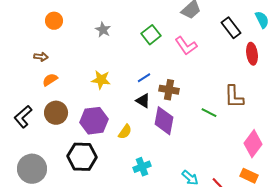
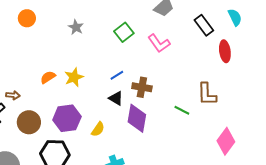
brown arrow: (41, 57) -> (13, 95), moved
orange semicircle: (50, 80) -> (48, 77), moved
yellow star: (101, 80) -> (74, 77), turned -30
brown circle: (56, 113) -> (29, 122), moved

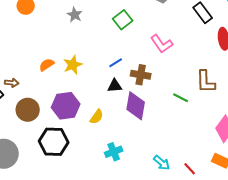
pink L-shape: (159, 43) -> (162, 44), moved
black triangle: (116, 98) -> (115, 86), turned -35

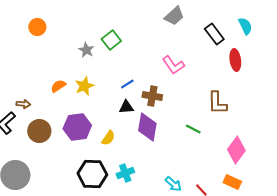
gray star: (75, 15) -> (86, 50), moved
green square: (123, 20) -> (111, 40), moved
green line: (181, 98) -> (193, 129), moved
black hexagon: (54, 142) -> (92, 174), moved

